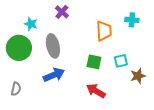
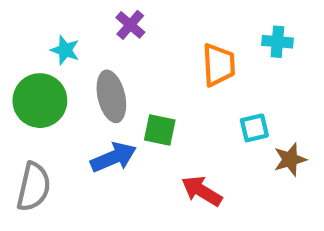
green square: (94, 62) -> (160, 130), moved
gray semicircle: (16, 89) -> (34, 187), size x1.6

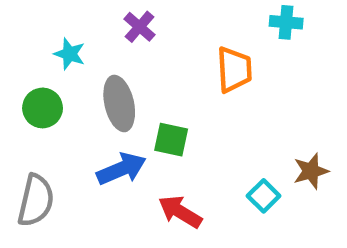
cyan cross: (277, 42) -> (286, 22), moved
green circle: (40, 101) -> (43, 108), size x0.7
cyan square: (254, 128) -> (264, 196), moved, turned -32
red arrow: (202, 191) -> (180, 212), moved

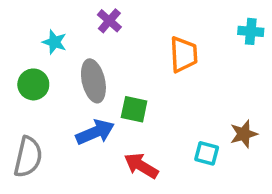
cyan cross: (286, 22) -> (251, 31), moved
cyan square: (264, 196) -> (207, 153), turned -30

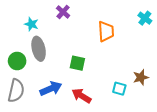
cyan cross: (251, 31) -> (145, 18), turned 32
gray ellipse: (93, 81) -> (39, 49), moved
green circle: (33, 84) -> (17, 61), moved
blue arrow: (95, 132) -> (51, 89), moved

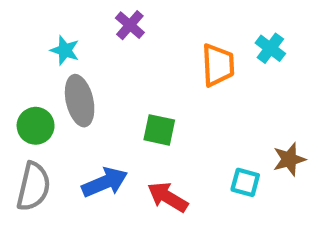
cyan cross: (145, 18) -> (270, 48), moved

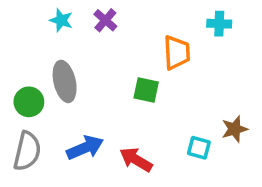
cyan cross: (270, 48) -> (219, 24), moved, turned -35
cyan star: (65, 50) -> (61, 20), moved
green square: (159, 130) -> (146, 90), moved

